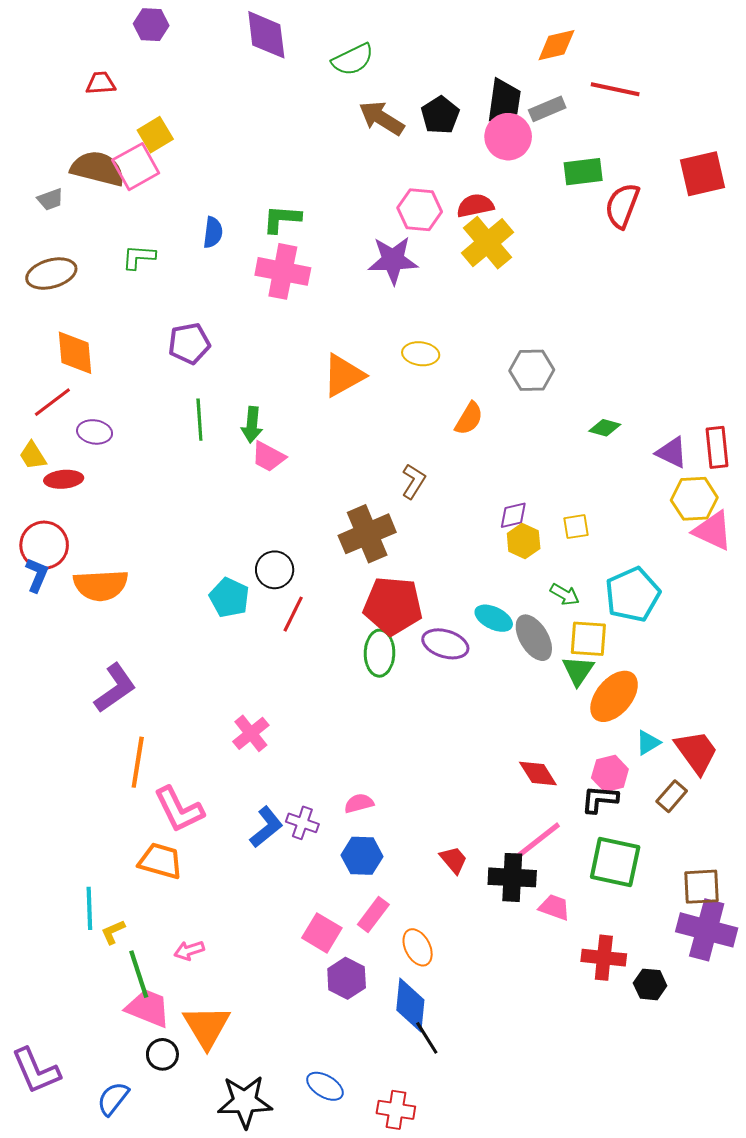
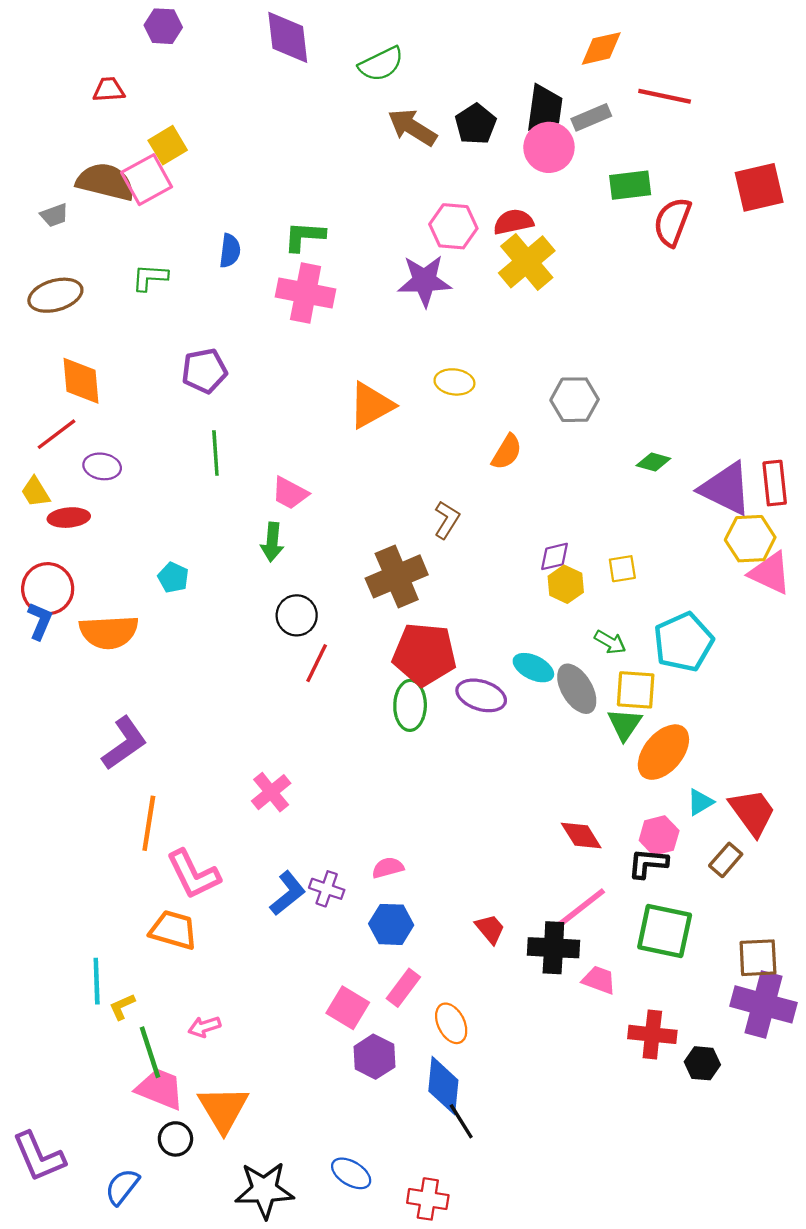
green arrow: (252, 425) -> (272, 542), moved
purple triangle: (672, 453) -> (726, 489), size x1.6
cyan pentagon: (229, 598) -> (173, 578), moved, size x0.7

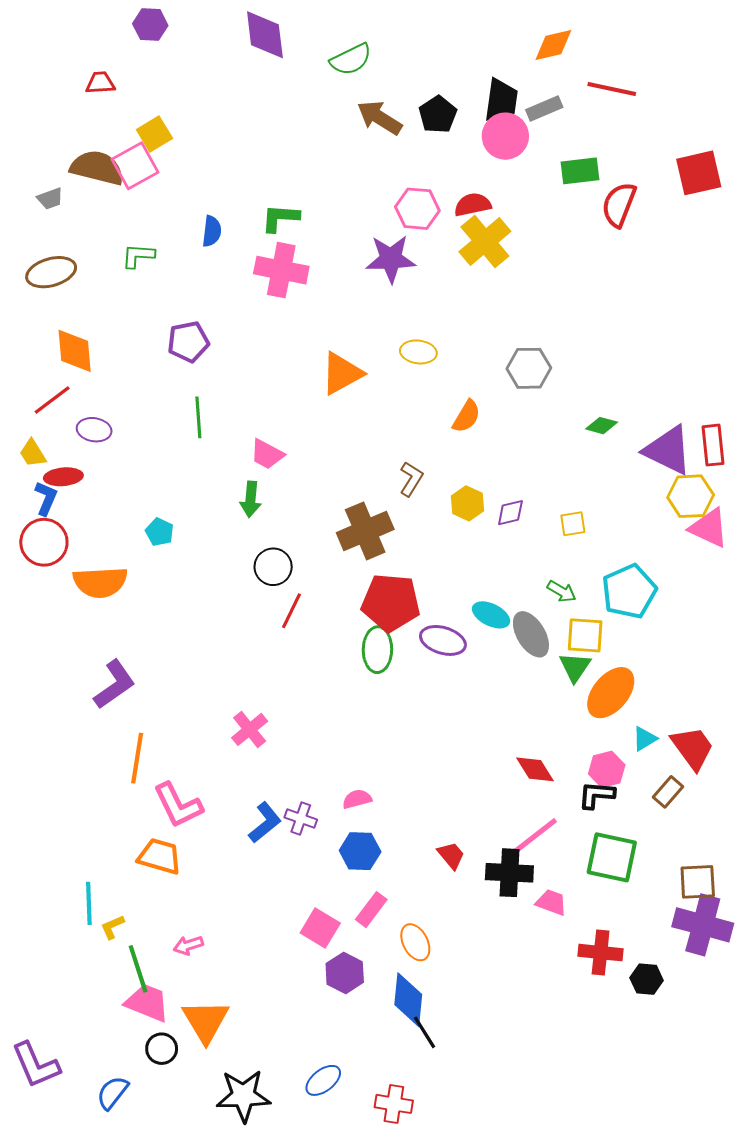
yellow hexagon: (566, 584) -> (467, 503), moved
blue L-shape: (40, 621) -> (46, 498), moved
blue ellipse: (351, 1173) -> (323, 1080), turned -69

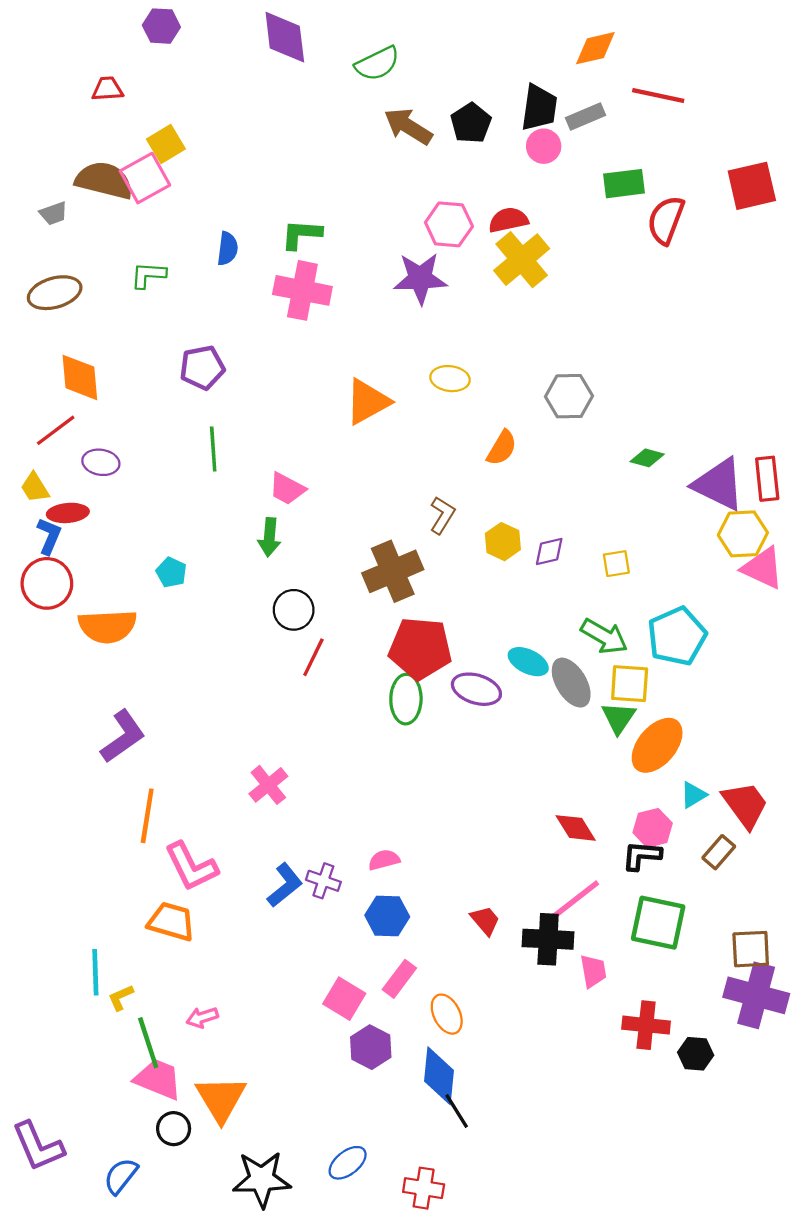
pink circle: (505, 136) -> (544, 146), size x0.7
green arrow: (562, 591) -> (604, 636), size x1.5
pink trapezoid: (551, 902) -> (593, 971), turned 60

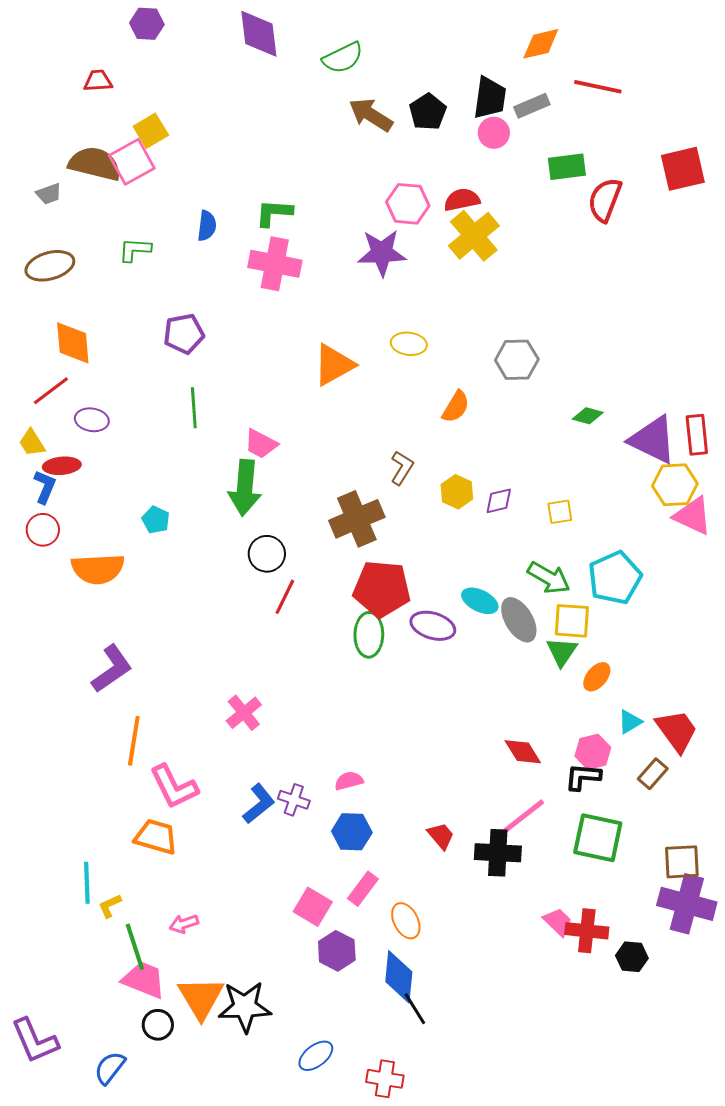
green arrow: (269, 537) -> (245, 488), size x1.6
red circle: (47, 583) -> (43, 530), size x0.7
orange ellipse: (657, 745) -> (597, 677), size x0.6
pink trapezoid: (593, 971) -> (558, 922), moved, turned -36
black star: (262, 1179) -> (245, 1007), moved

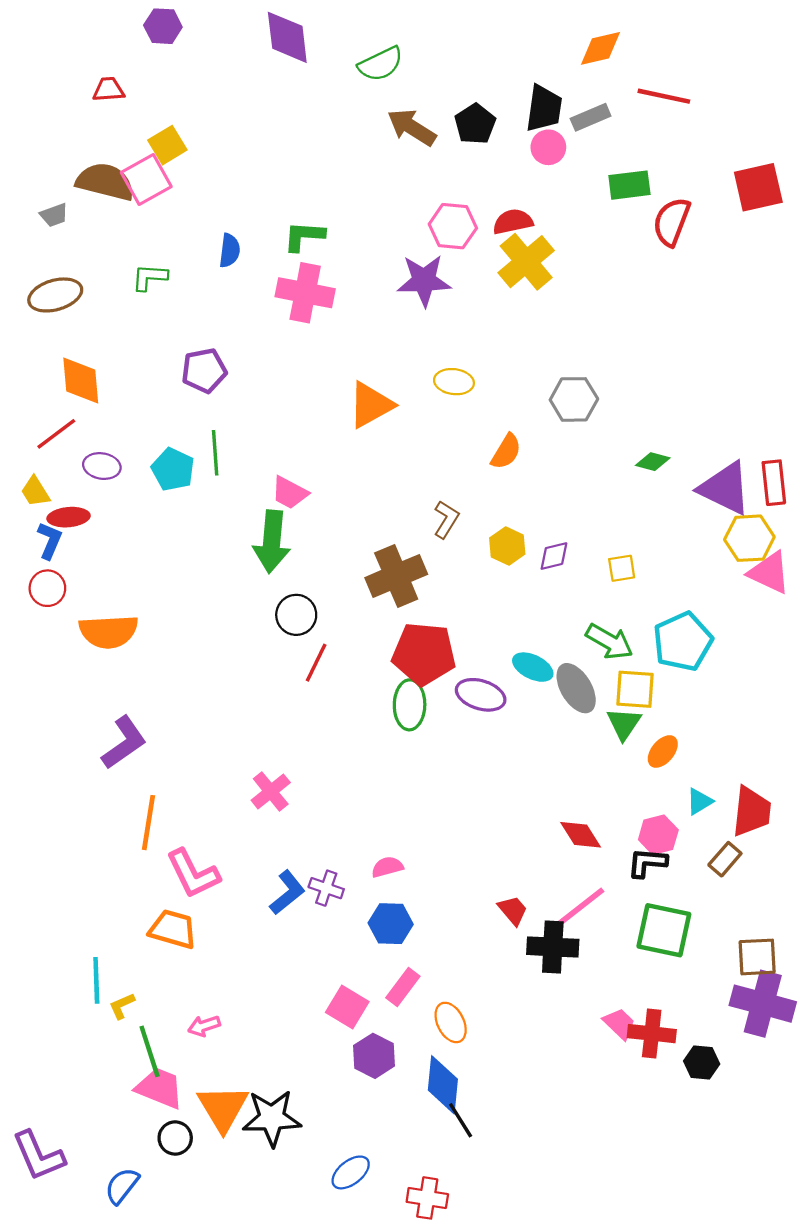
cyan pentagon: (156, 520) -> (173, 469), moved, size x1.4
red trapezoid: (677, 731) -> (752, 811), turned 42
red trapezoid: (441, 836) -> (513, 910), moved

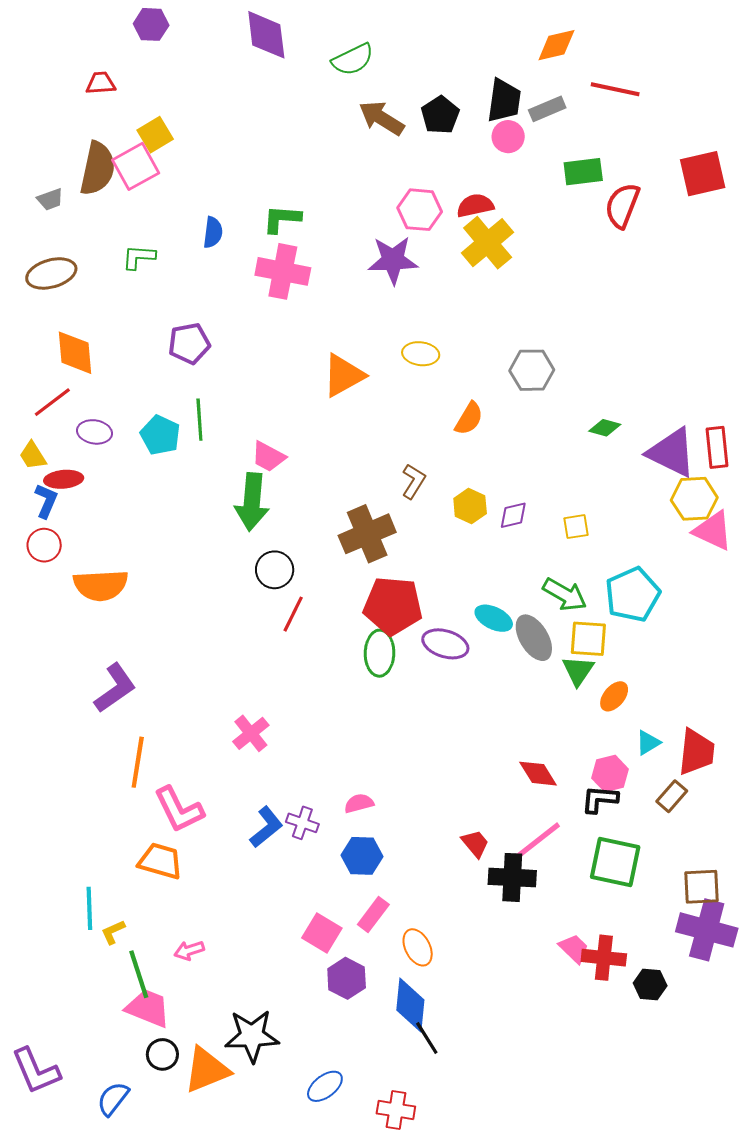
brown semicircle: (105, 182) -> (98, 169), turned 88
orange triangle: (223, 1108) -> (207, 1070), moved, turned 39

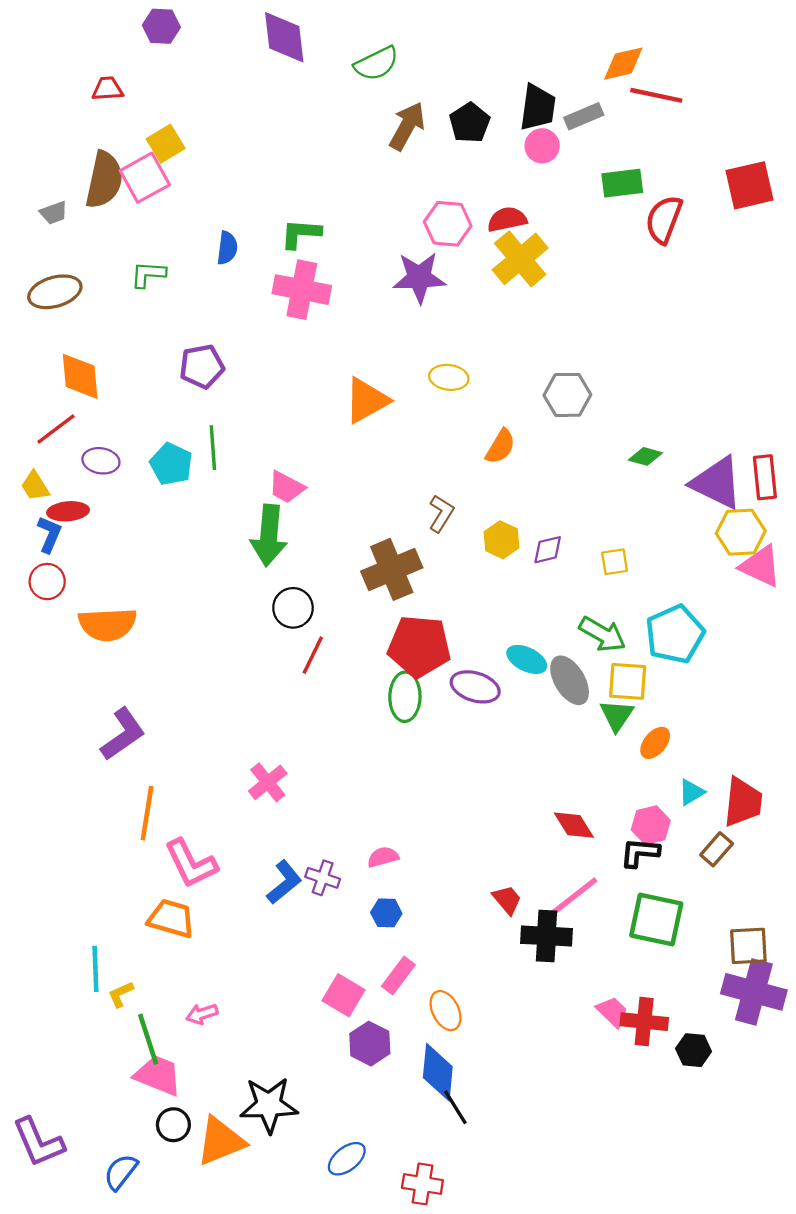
orange diamond: (556, 45) -> (623, 64), moved
brown arrow: (382, 118) -> (407, 126), turned 87
blue hexagon: (362, 856) -> (386, 913), size x0.7

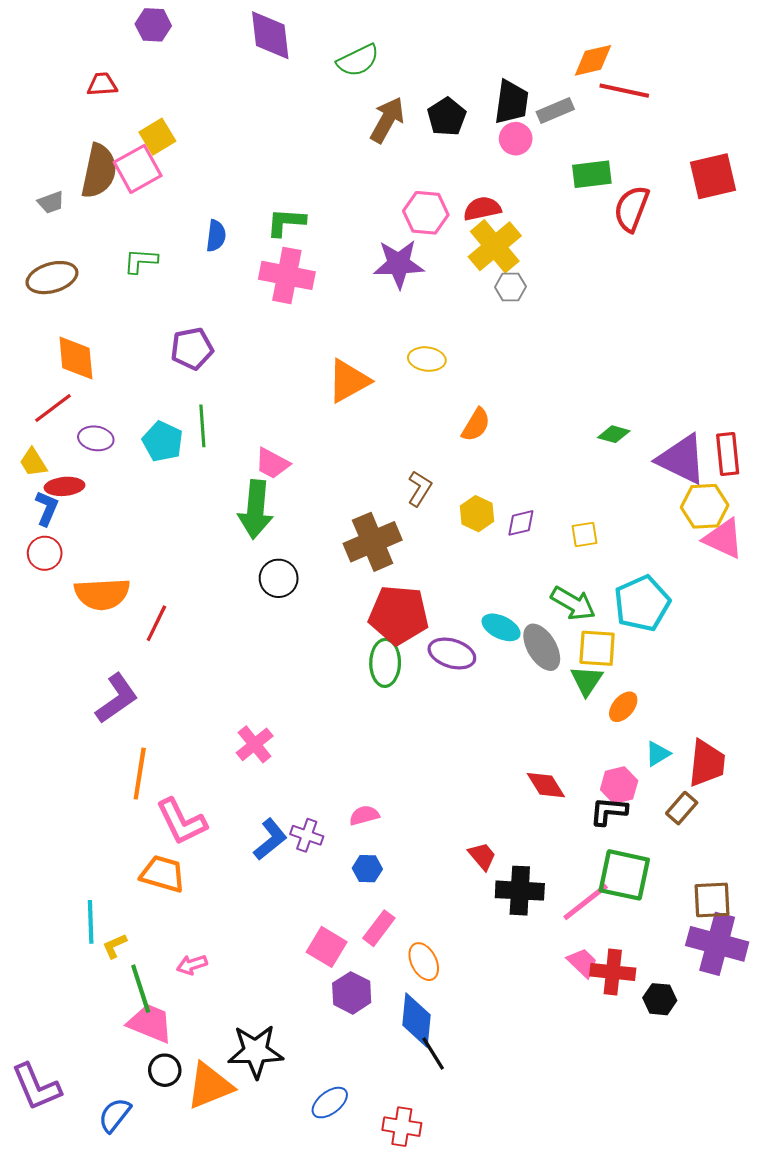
gray hexagon: (567, 395) -> (510, 287), moved, size x0.7
red line: (313, 655) -> (156, 623), moved
pink line: (574, 896) -> (586, 902), moved

